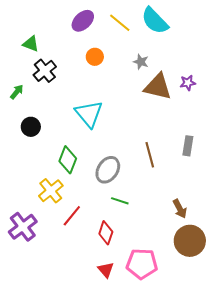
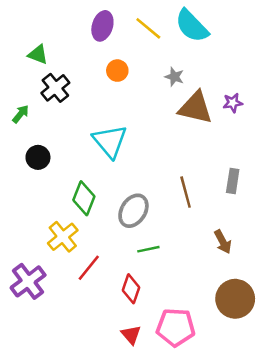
purple ellipse: (83, 21) -> (102, 26), turned -30
green line: (120, 201) -> (148, 249), turned -30
brown arrow: (180, 209) -> (223, 242), moved

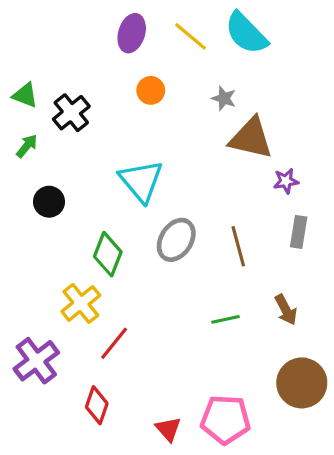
green triangle: (38, 54) -> (25, 95), moved
purple star: (233, 103) -> (286, 181), moved
gray ellipse: (133, 211) -> (176, 240), moved
green line: (148, 249) -> (225, 319), moved
red diamond: (131, 289) -> (97, 405), moved

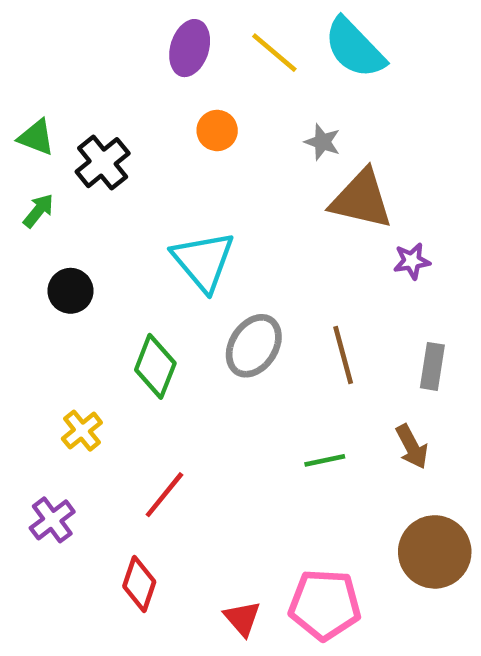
gray rectangle: (299, 232) -> (432, 366), moved
yellow cross: (81, 303) -> (82, 431), moved, size x0.7
purple cross: (36, 361) -> (52, 520), size x0.7

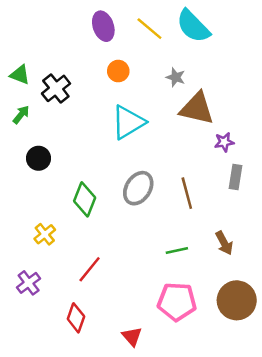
purple ellipse: (190, 48) -> (103, 26), turned -36
cyan triangle: (203, 261) -> (128, 122), moved, turned 39
gray rectangle: (432, 366) -> (235, 177), moved
pink pentagon: (325, 605) -> (177, 302), moved

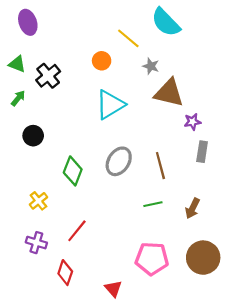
purple ellipse: (103, 26) -> (28, 22), moved
yellow line: (149, 29) -> (128, 38), moved
brown arrow: (224, 243) -> (192, 208), turned 54
green line: (177, 250) -> (153, 204), moved
purple cross: (29, 283) -> (36, 243), moved, turned -36

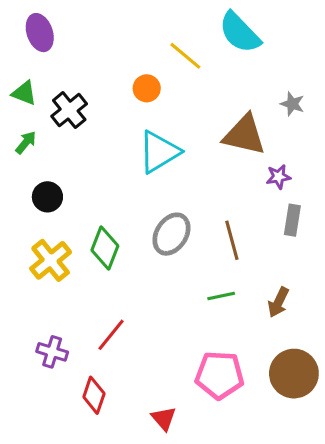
gray star: (151, 66) -> (292, 104), moved
yellow cross: (38, 201) -> (51, 260), moved, size x1.5

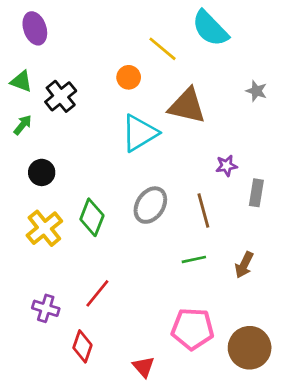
brown triangle: (244, 135) -> (187, 106), moved
purple star: (278, 177) -> (226, 166), moved
brown circle: (294, 374) -> (250, 348), moved

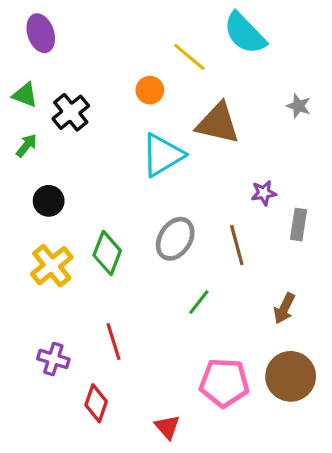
green line: (194, 259) -> (199, 302), moved, turned -40
red line: (97, 293) -> (113, 342), turned -56
brown circle: (250, 348) -> (291, 376), moved

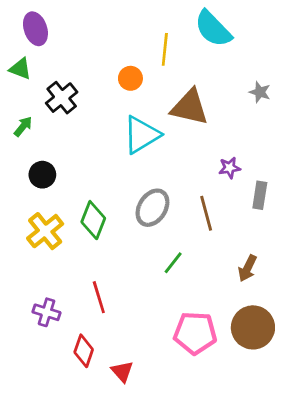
yellow line: (189, 57) -> (165, 49), turned 56
green triangle: (25, 95) -> (20, 69), moved
red triangle: (167, 427) -> (122, 371), moved

